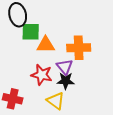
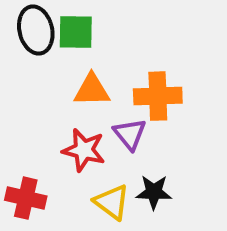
green square: (31, 32) -> (76, 32), moved
black star: (66, 81) -> (154, 192), moved

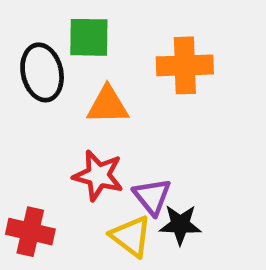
black ellipse: (36, 30) -> (42, 72), moved
orange cross: (158, 96) -> (185, 65), moved
purple triangle: (130, 134) -> (152, 197), moved

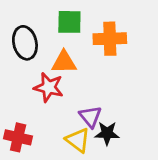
green square: (89, 37) -> (69, 22), moved
red star: (98, 175) -> (49, 87), moved

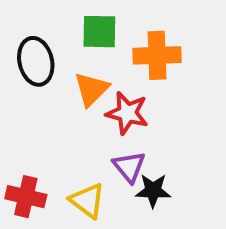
orange triangle: (64, 62) -> (91, 89), turned -44
red star: (49, 87) -> (127, 113), moved
yellow triangle: (78, 140) -> (87, 201), moved

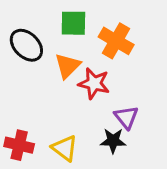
orange cross: (157, 55) -> (116, 41), turned 32
black ellipse: (36, 61) -> (26, 45), turned -32
purple triangle: (129, 167) -> (126, 117), moved

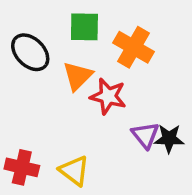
black star: (113, 141) -> (169, 139), moved

